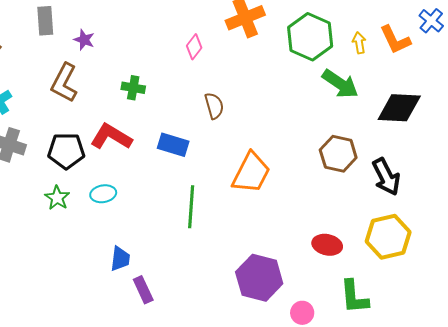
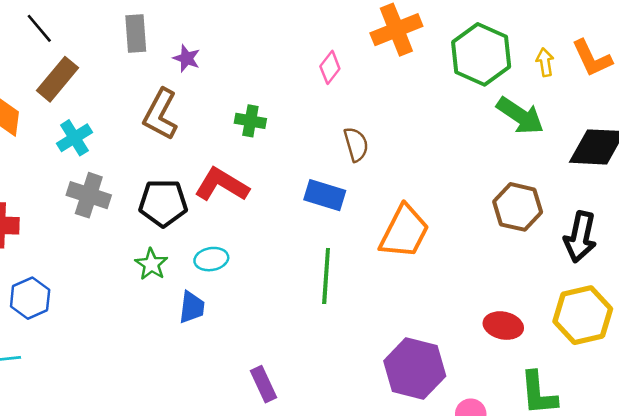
blue rectangle: (173, 145) -> (325, 195), moved
black arrow: (386, 177) -> (580, 237), turned 39
blue trapezoid: (120, 259) -> (192, 307), moved

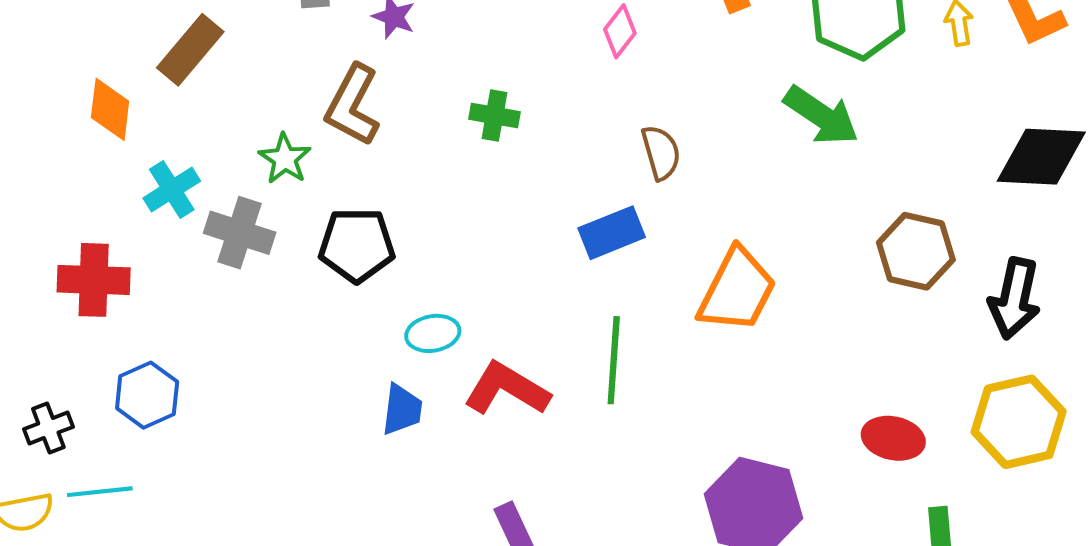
green arrow: (520, 116) -> (821, 116), moved
cyan cross: (74, 138) -> (172, 190), moved
red L-shape: (222, 185) -> (507, 389), moved
blue rectangle: (325, 195) -> (612, 233), turned -39
green star: (151, 264) -> (285, 159), moved

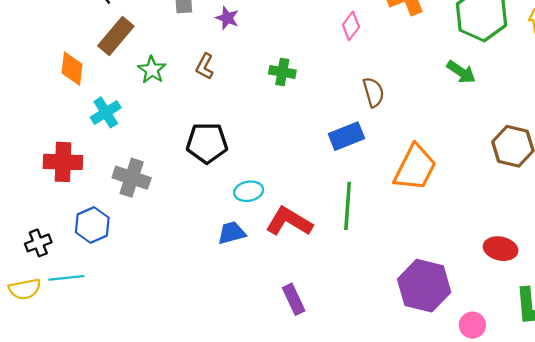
brown L-shape: (353, 105) -> (205, 66), size x0.6
green arrow: (821, 116) -> (461, 72), size x0.7
green star: (285, 159) -> (152, 70), moved
gray cross: (240, 233) -> (132, 178), moved
blue trapezoid: (402, 409) -> (232, 233), turned -112

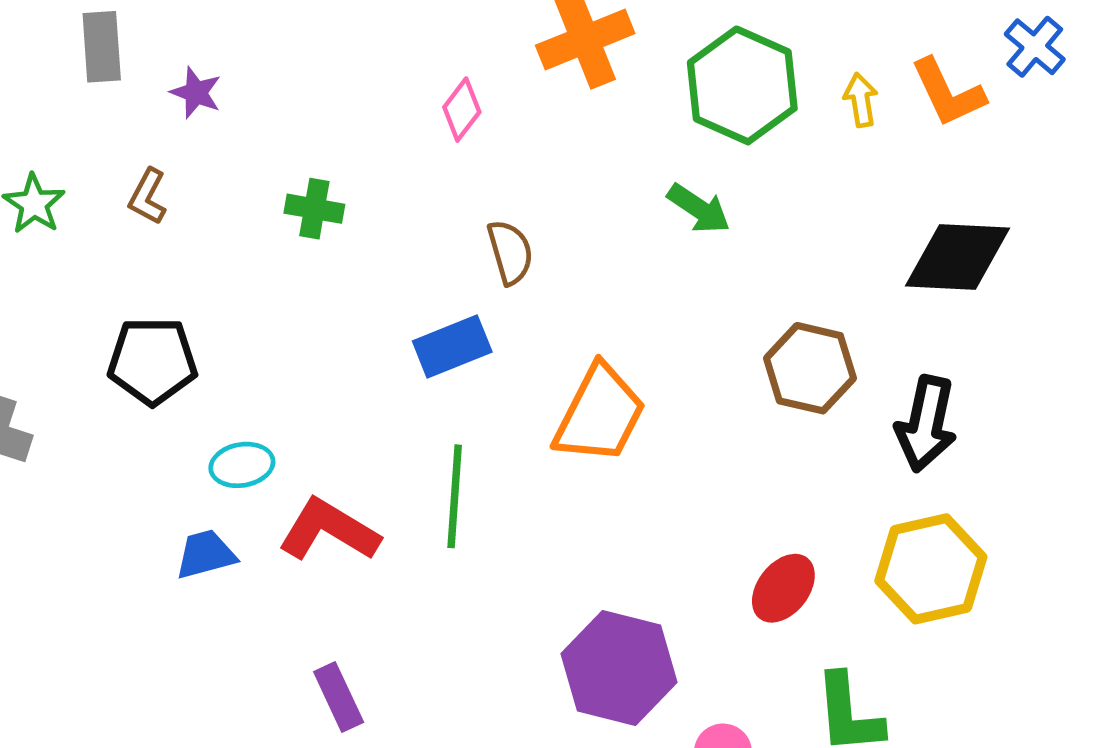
red ellipse: (501, 249) -> (783, 588), turned -64

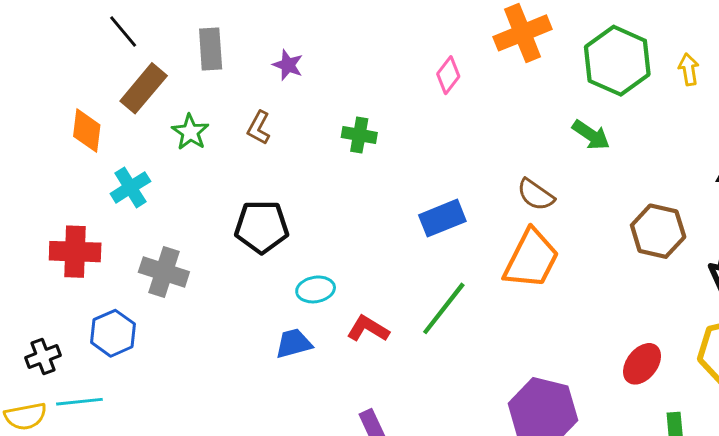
gray rectangle: (102, 47) -> (211, 49), moved
brown semicircle: (510, 252) -> (536, 195), moved, turned 141
green line: (455, 496) -> (444, 308), turned 34
red L-shape: (329, 530) -> (368, 329), size x0.7

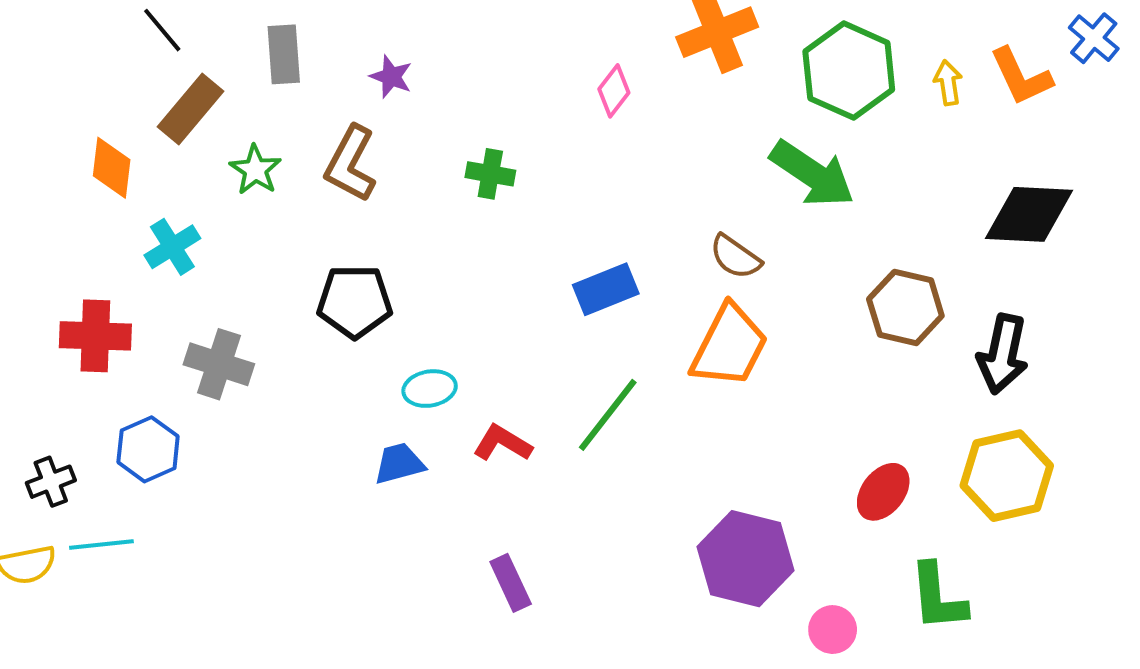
brown L-shape: (259, 128) -> (351, 164), size x1.6
green arrow: (591, 135) -> (812, 174), size x1.6

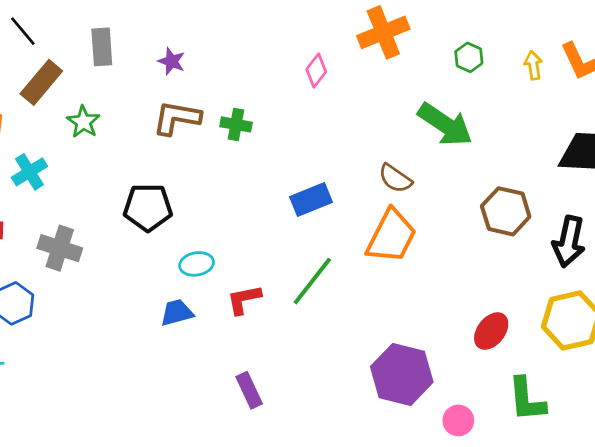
green hexagon: (849, 71) -> (469, 57), size x0.5
brown L-shape: (351, 164) -> (177, 118), moved, turned 72
red L-shape: (502, 443) -> (244, 299), turned -42

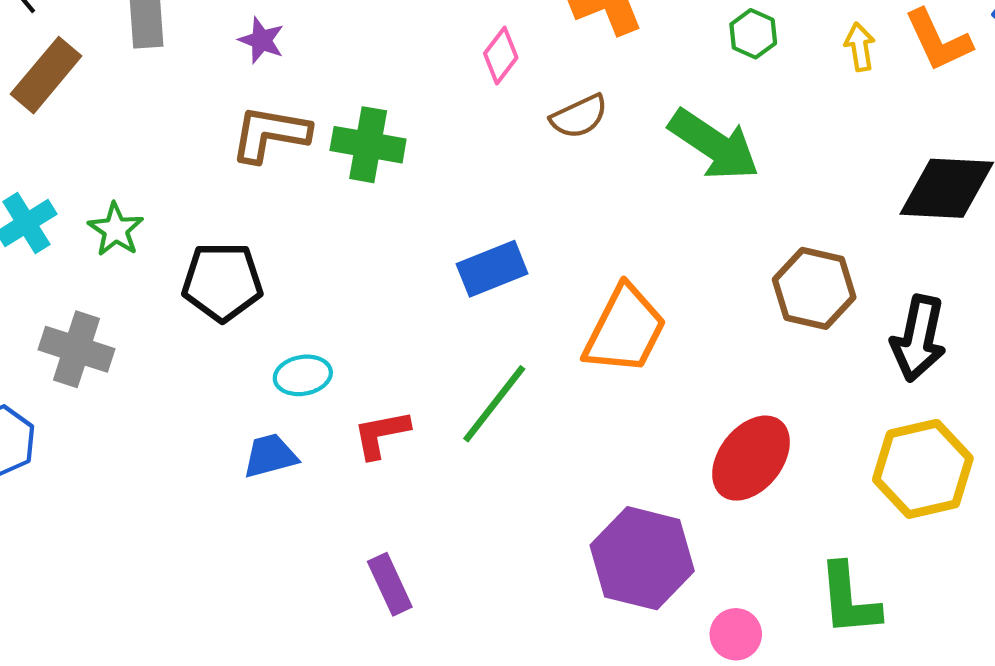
green star: (83, 122) -> (116, 230), moved
green cross: (236, 124) -> (368, 145), size x1.4
brown semicircle: (395, 178) -> (579, 116), moved, turned -60
red ellipse: (491, 331) -> (751, 458), moved, size x1.4

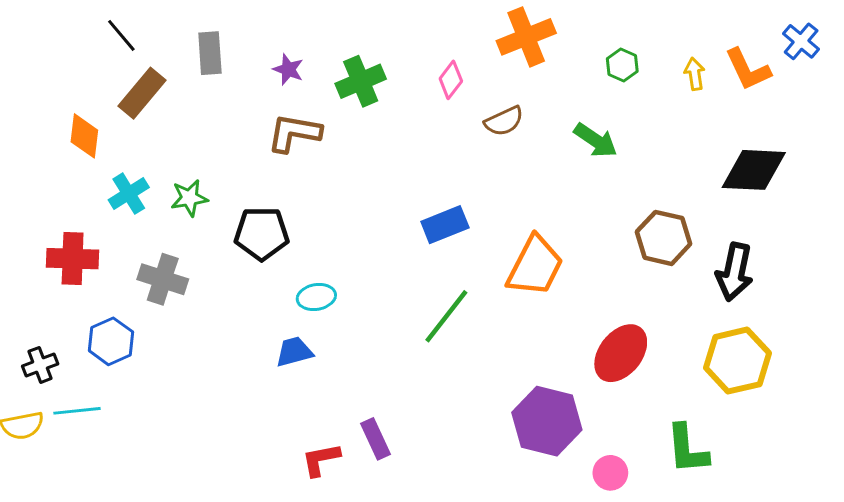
green cross: (368, 145) -> (361, 81), moved, turned -33
green arrow: (714, 145) -> (596, 140), size x0.7
green star: (116, 230) -> (189, 198), turned 30
red L-shape: (381, 434) -> (321, 460), moved

